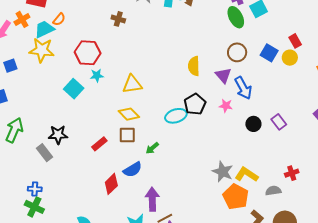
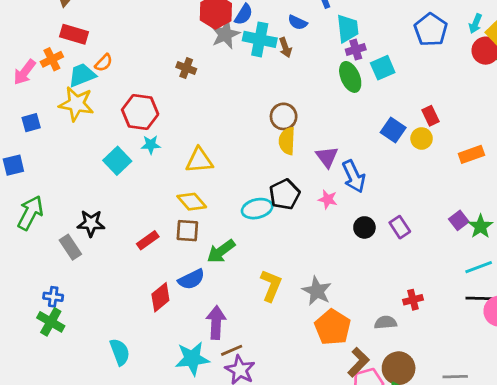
brown circle: (237, 52) -> (284, 116), moved
green arrow: (152, 148) -> (221, 251), size x1.5
yellow L-shape: (246, 175) -> (271, 286), moved, turned 75

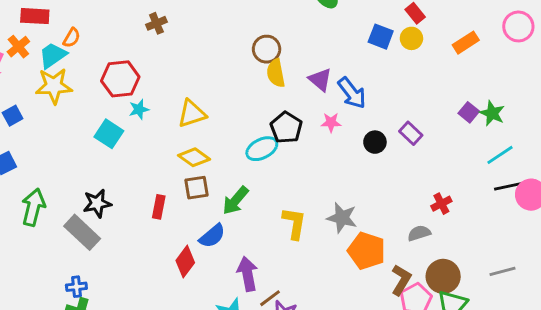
brown cross: (186, 68) -> (156, 23), turned -30
red rectangle: (148, 240) -> (159, 207), turned -30
gray rectangle: (70, 247) -> (82, 232), size x1.4

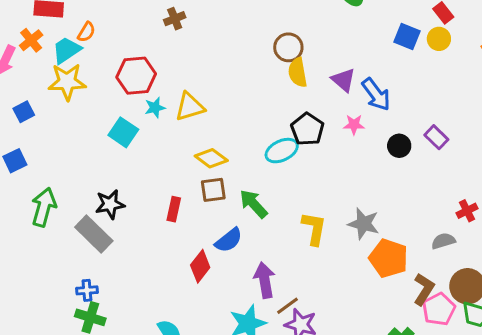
yellow triangle: (192, 114) -> (190, 107), moved
green arrow: (235, 200) -> (253, 204), turned 96

